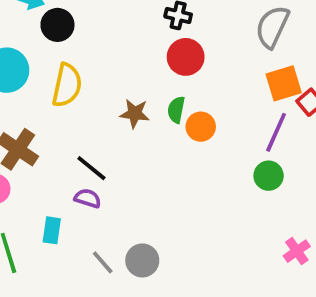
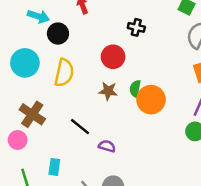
red circle: (186, 57) -> (113, 57), moved
orange circle: (201, 127) -> (151, 100), size x1.5
purple semicircle: (88, 198) -> (107, 146), moved

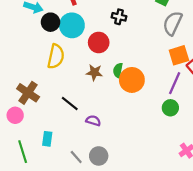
cyan circle: (25, 63) -> (72, 25), moved

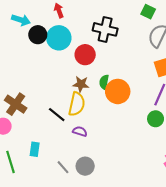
black cross: (119, 17) -> (105, 29), size x1.6
yellow semicircle: (56, 56) -> (77, 104), moved

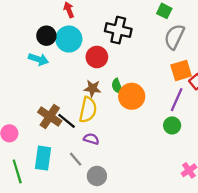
cyan arrow: (21, 20) -> (39, 59), moved
green semicircle: (104, 82) -> (117, 86), turned -32
brown cross: (16, 104) -> (50, 116), moved
cyan rectangle: (35, 149) -> (43, 158), size x1.5
gray line: (63, 167) -> (76, 159), moved

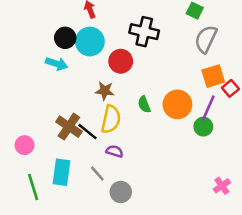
green semicircle: (117, 86) -> (144, 104), moved
brown star: (92, 88) -> (105, 91), moved
orange circle: (132, 96) -> (177, 104), moved
green circle: (172, 125) -> (203, 127), moved

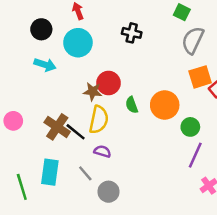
black cross: (144, 32) -> (132, 33), size x0.7
black circle: (65, 38) -> (41, 29), moved
red circle: (121, 61) -> (108, 83), moved
purple line: (208, 108) -> (195, 155), moved
pink circle: (25, 145) -> (13, 121), moved

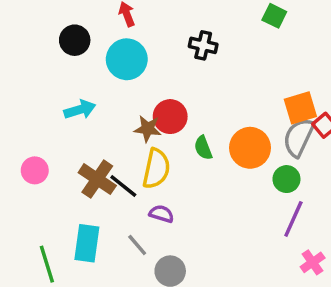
gray semicircle: (193, 40) -> (299, 137), moved
cyan arrow: (45, 65) -> (80, 110), moved, turned -35

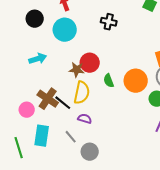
pink circle: (35, 170) -> (27, 110), moved

